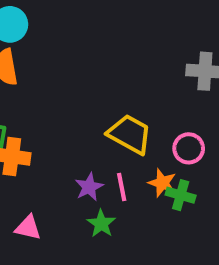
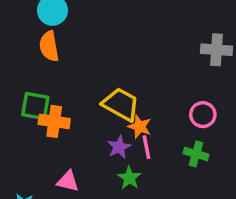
yellow trapezoid: (130, 134) -> (121, 104), moved
orange star: (162, 183) -> (140, 127), moved

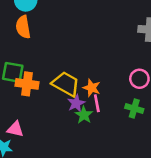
yellow trapezoid: (121, 104) -> (66, 84), moved
green star: (129, 178) -> (84, 115), moved
pink triangle: (68, 181) -> (15, 129), moved

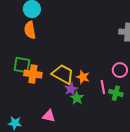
pink line: (97, 103) -> (103, 87), moved
pink triangle: (15, 129) -> (49, 116), moved

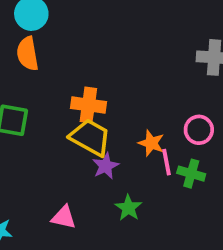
orange cross: (33, 74) -> (88, 105), moved
orange star: (83, 77) -> (151, 143), moved
green star: (77, 98) -> (128, 208), moved

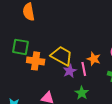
orange cross: (88, 105) -> (36, 61), moved
pink line: (166, 162) -> (84, 69), moved

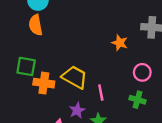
orange star: (94, 59) -> (120, 43), moved
purple star: (70, 71) -> (77, 110), moved

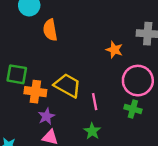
orange semicircle: (36, 25) -> (50, 30), moved
pink circle: (142, 72) -> (138, 81), size x1.6
purple star: (77, 110) -> (46, 116), moved

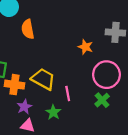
green cross: (133, 109) -> (102, 100), turned 32
green star: (92, 131) -> (53, 112), moved

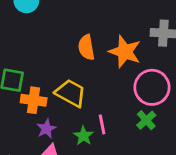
orange semicircle: (28, 29) -> (86, 47), moved
orange star: (85, 47) -> (125, 52), size x1.6
pink line: (68, 93) -> (102, 124), moved

